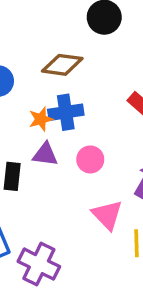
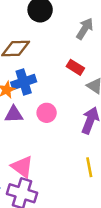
pink triangle: (107, 215) -> (22, 167), moved

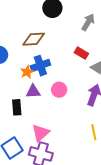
pink triangle: (22, 167) -> (41, 133), turned 42

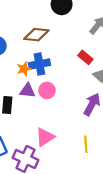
pink circle: (59, 90) -> (47, 90), moved
pink triangle: (41, 133) -> (45, 137), moved

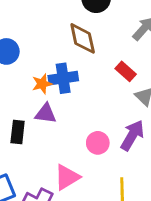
brown diamond: (36, 35) -> (83, 38), moved, turned 70
pink circle: (47, 90) -> (98, 143), moved

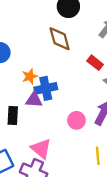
blue cross: (63, 78) -> (46, 88), moved
pink triangle: (67, 177) -> (41, 149), moved, turned -45

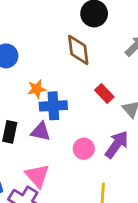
red rectangle: (95, 63) -> (104, 93), moved
purple triangle: (34, 100) -> (41, 132), moved

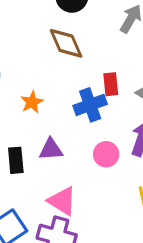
red rectangle: (104, 93) -> (111, 84), turned 54
blue cross: (53, 106) -> (90, 105), moved

